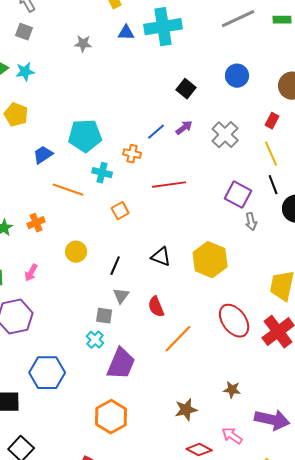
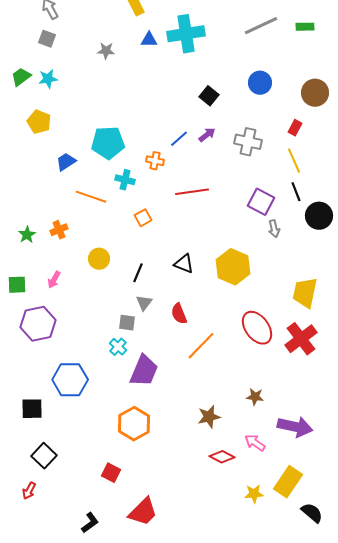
gray cross: (225, 135) -> (248, 142), turned -32

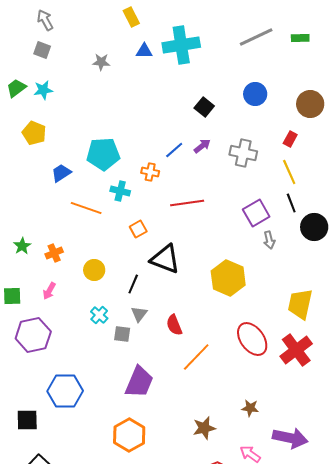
purple square: (261, 202) -> (256, 213), turned 32
orange cross: (59, 230) -> (54, 253), moved
black triangle: (184, 264) -> (165, 259), moved, size x1.5
cyan cross: (118, 347) -> (99, 315), moved

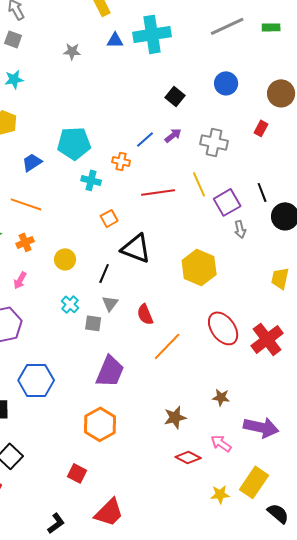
yellow line: (289, 172) -> (199, 184), moved
orange line: (86, 208) -> (26, 204), moved
yellow trapezoid: (300, 304) -> (280, 278), moved, size x0.7

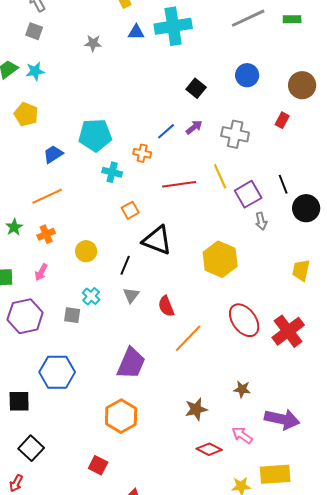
orange line: (26, 204) -> (47, 196), turned -44
gray square: (93, 323) -> (72, 315), moved
yellow rectangle: (254, 482) -> (275, 474), turned 52

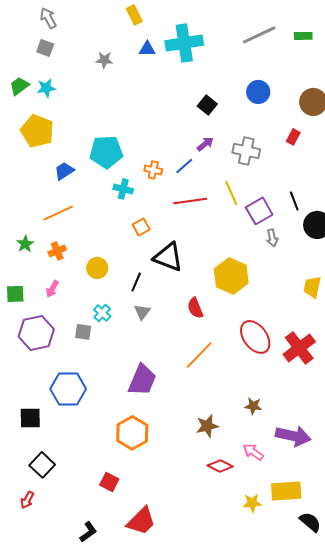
yellow pentagon: (26, 114) -> (37, 131), size x1.4
blue line: (166, 131) -> (184, 166), moved
red semicircle: (166, 306) -> (195, 308), moved

